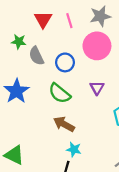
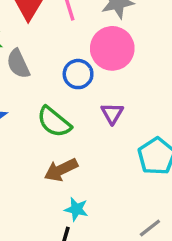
blue circle: (65, 62) -> (78, 74), moved
brown arrow: (64, 124) -> (61, 170), turned -55

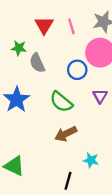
cyan star: (76, 209) -> (91, 160), moved

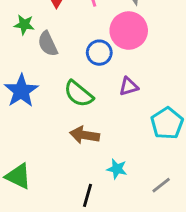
purple triangle: (100, 96) -> (129, 86), turned 42
brown arrow: (66, 134) -> (85, 135), turned 35

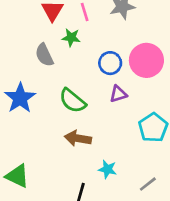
green star: (24, 25) -> (71, 38), moved
pink circle: (129, 31) -> (146, 60), moved
blue circle: (99, 53) -> (110, 63), moved

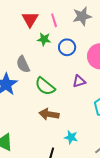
gray semicircle: (44, 55) -> (23, 64), moved
blue circle: (110, 63) -> (67, 47), moved

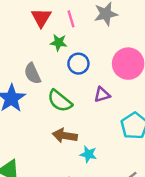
blue circle: (67, 47) -> (78, 64), moved
cyan star: (71, 137) -> (88, 154), moved

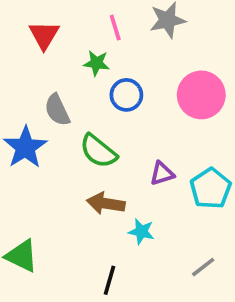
red triangle: (41, 18) -> (44, 35), moved
purple triangle: (102, 95) -> (162, 174), moved

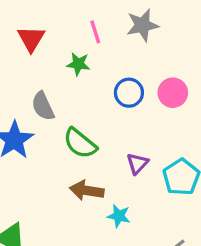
blue circle: (126, 95) -> (129, 93), moved
pink circle: (201, 95) -> (173, 93), size x0.7
purple triangle: (162, 174) -> (137, 164), turned -30

